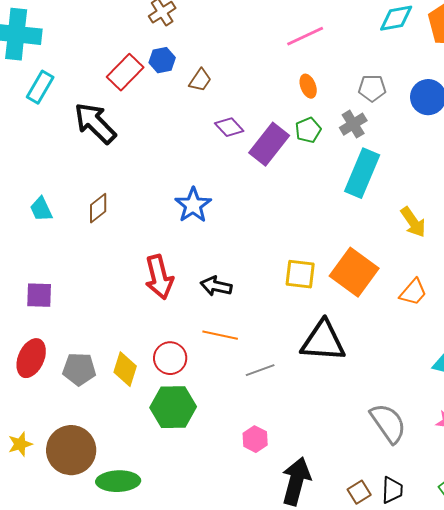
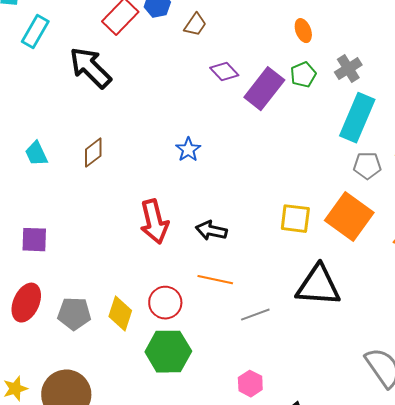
gray pentagon: (372, 88) -> (367, 166), moved
blue star: (193, 205) -> (188, 150), size x0.7

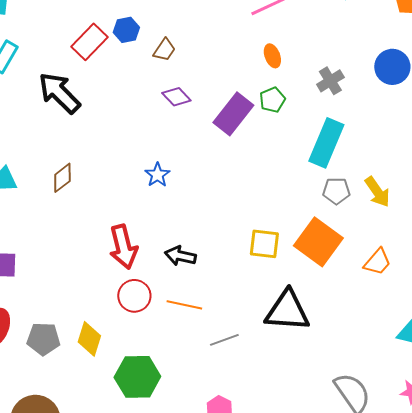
gray cross: (348, 69) -> (330, 81), moved
purple diamond: (224, 72) -> (176, 97), moved
red circle: (165, 303) -> (134, 296), moved

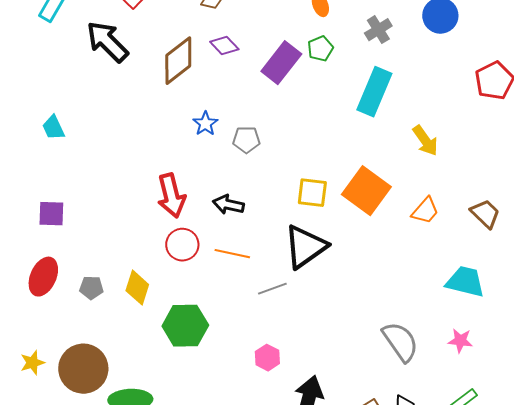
brown diamond: (62, 178) -> (178, 61), moved, size x1.6
gray pentagon: (336, 191) -> (246, 140), moved
black triangle: (287, 311) -> (305, 247), moved, turned -39
gray pentagon: (43, 339) -> (91, 288), size x0.7

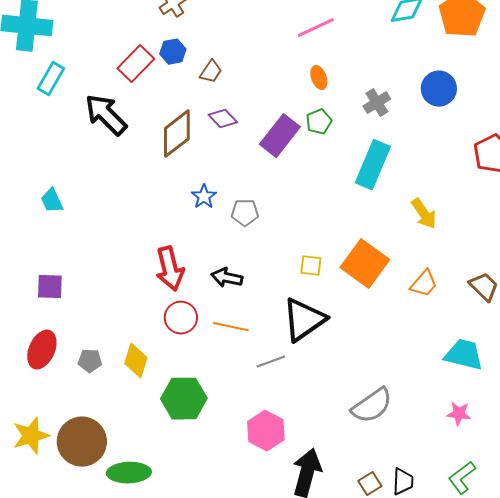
yellow square: (312, 193) -> (311, 266), size x0.7
gray semicircle: (400, 342) -> (372, 406), moved, turned 90
pink hexagon: (267, 358) -> (266, 431), size x1.5
yellow star: (32, 363) -> (31, 436), size x1.5

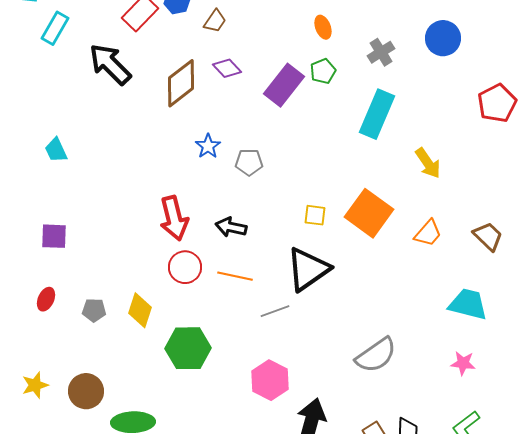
red ellipse: (42, 350) -> (46, 299), size x0.6
yellow star: (31, 436) -> (35, 385), size x0.7
brown circle: (82, 442) -> (86, 391), size x0.7

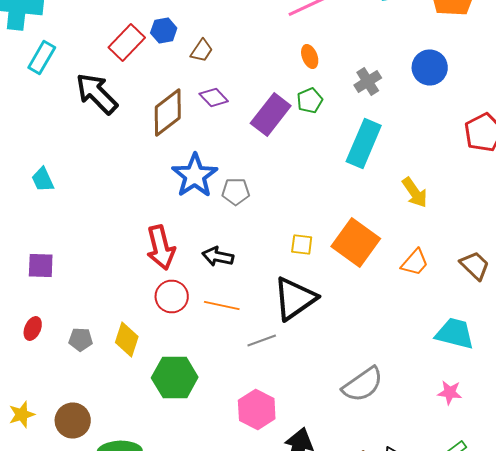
blue star: (208, 146) -> (195, 176), size x1.8

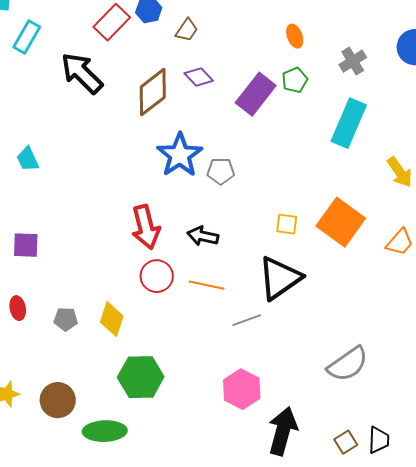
red ellipse: (33, 328) -> (18, 308), turned -35
green hexagon: (175, 378) -> (141, 377), moved

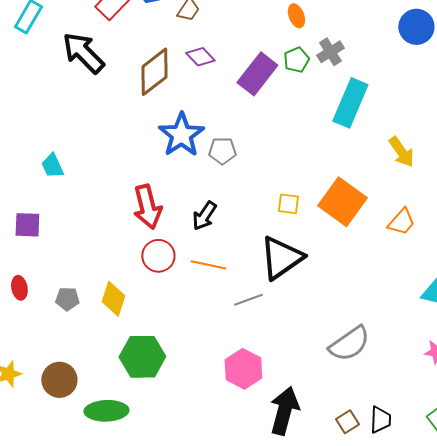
gray cross: (353, 61) -> (330, 52), moved
cyan trapezoid: (28, 159) -> (52, 166), moved
black arrow: (203, 236) -> (204, 216), turned -68

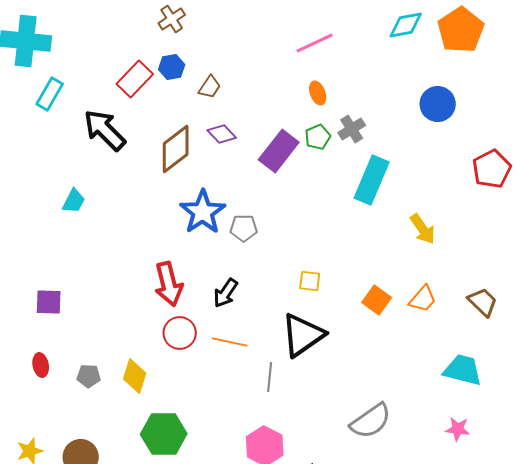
cyan trapezoid: (52, 166) -> (74, 201), moved, turned -128
orange square: (342, 202) -> (377, 300), moved, size x0.6
gray line: (248, 300) -> (270, 377), turned -64

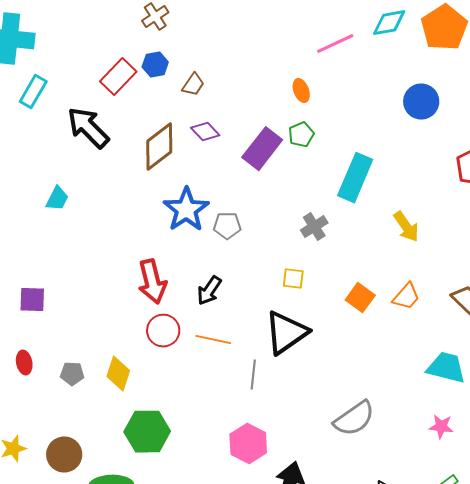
pink line: (315, 43) -> (335, 44), moved
gray cross: (352, 129) -> (314, 227), moved

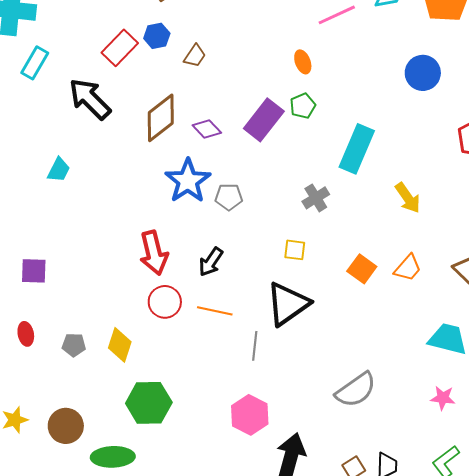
purple diamond: (205, 132) -> (207, 129), moved

